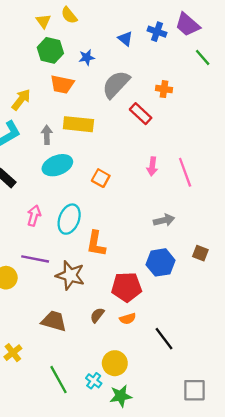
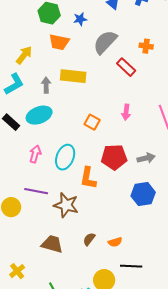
cyan ellipse: (57, 165) -> (39, 115), moved
pink arrow: (152, 166) -> (126, 112), moved
red pentagon: (127, 287) -> (114, 157), moved
black line: (164, 339) -> (131, 266), moved, turned -50

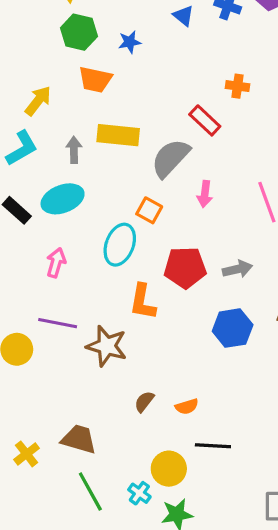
gray semicircle: (105, 42) -> (170, 158), moved
cyan ellipse: (65, 157) -> (120, 245), moved
brown trapezoid: (52, 244) -> (79, 439), moved

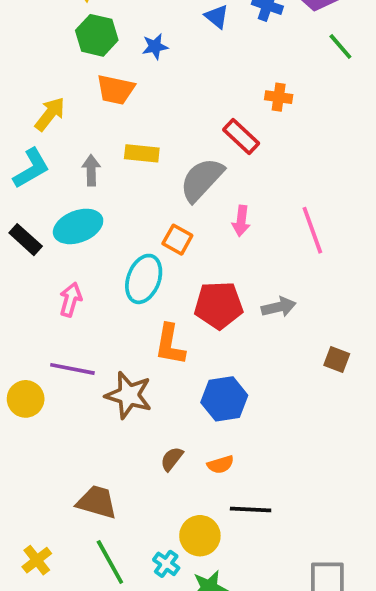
yellow rectangle: (118, 135) -> (142, 153), size x0.7
blue hexagon: (233, 328) -> (224, 399), moved
yellow cross: (27, 454) -> (37, 560), moved

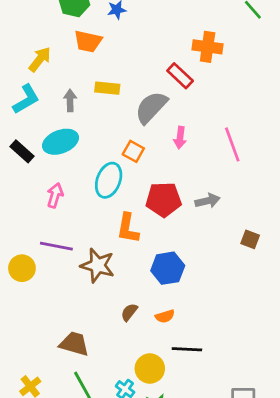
orange cross: (279, 97) -> (208, 47), size x1.5

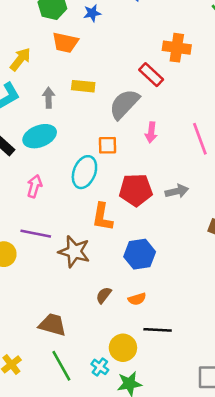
orange square: (133, 151) -> (108, 145), turned -30

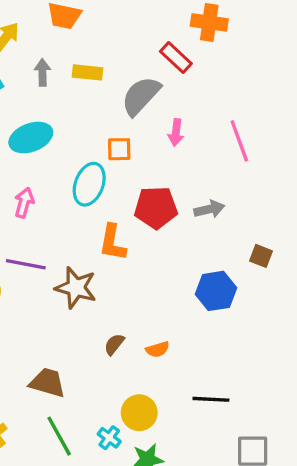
gray arrow: (49, 98) -> (42, 72), moved
blue hexagon: (140, 254) -> (216, 291), moved
black line: (158, 330) -> (211, 399), moved

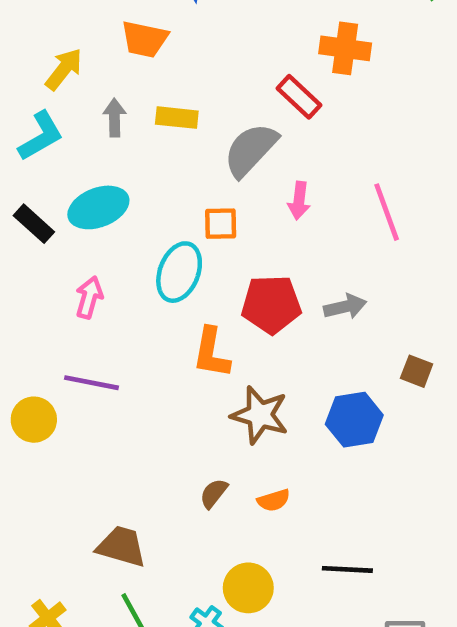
brown star: (76, 288) -> (260, 415), moved

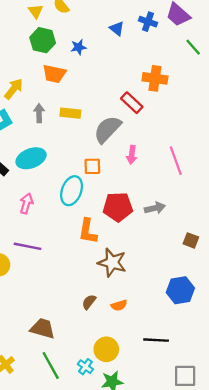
blue hexagon: (354, 420) -> (180, 290), moved

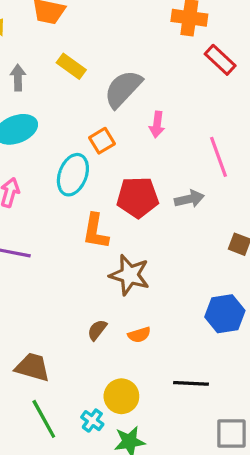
red rectangle: (132, 103) -> (220, 60), moved
gray arrow: (39, 113) -> (18, 78), moved
yellow rectangle: (70, 113) -> (71, 66), turned 30
pink line: (176, 161) -> (218, 157), moved
orange square: (92, 166) -> (102, 141), turned -30

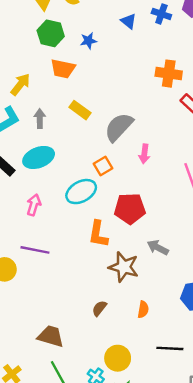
cyan ellipse: (73, 175) -> (81, 192), turned 40
gray arrow: (189, 199) -> (158, 247), moved, turned -140
orange semicircle: (139, 335) -> (143, 310), moved, turned -63

